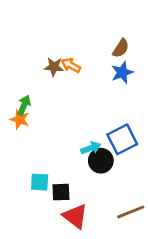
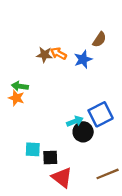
blue star: (122, 72) -> (83, 59), moved
green arrow: (24, 105) -> (20, 86), turned -105

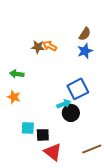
blue star: (83, 59) -> (85, 51), moved
orange star: (16, 98) -> (14, 97), moved
blue square: (101, 114) -> (78, 89), moved

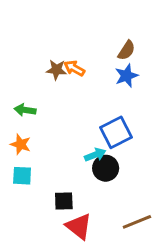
cyan square: (28, 128) -> (22, 176), moved

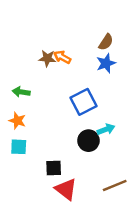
blue square: (116, 132) -> (84, 102), moved
cyan arrow: (95, 155) -> (106, 129), moved

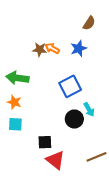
brown semicircle: (106, 42) -> (89, 23), moved
blue star: (106, 63) -> (79, 48), moved
green arrow: (21, 92) -> (17, 78), size x1.5
cyan arrow: (106, 129) -> (89, 110), turned 80

